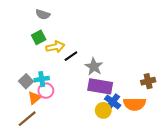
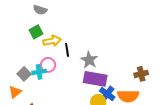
black line: (71, 56) -> (67, 50), turned -64
pink circle: (46, 91) -> (48, 65), moved
orange triangle: (34, 98) -> (15, 92), moved

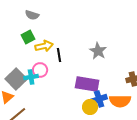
gray star: (89, 60) -> (98, 51), moved
gray square: (24, 74) -> (16, 79), size x1.5
blue cross: (107, 94) -> (99, 99), turned 35

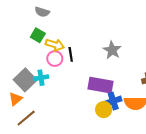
green square: (28, 37) -> (38, 35), turned -32
yellow arrow: (44, 46) -> (55, 45), turned 30
pink circle: (40, 70) -> (55, 59), moved

